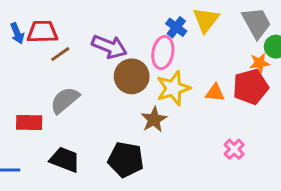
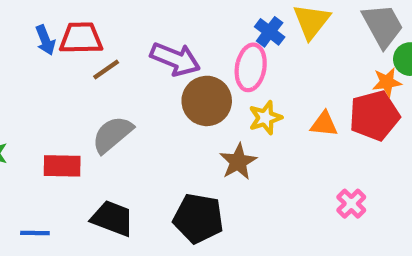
yellow star: (173, 88) -> (265, 118), size x0.7

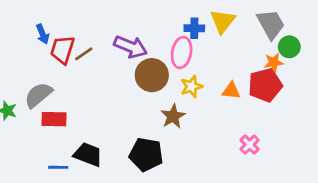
blue cross: (270, 32) -> (194, 28), turned -36
red trapezoid: (81, 38) -> (62, 50), moved, turned -72
gray semicircle: (112, 134) -> (38, 95), moved
blue line: (35, 233) -> (58, 167), moved

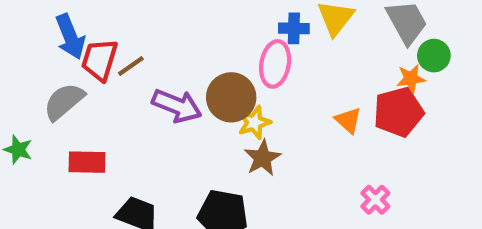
blue arrow: (43, 34) -> (70, 37), size x1.5
purple arrow: (131, 47) -> (177, 106), moved
yellow star: (191, 86) -> (254, 122), moved
orange triangle: (231, 91) -> (348, 120), turned 36
gray semicircle: (38, 95) -> (64, 102), moved

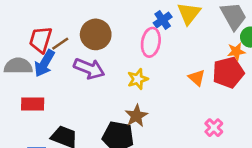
blue cross: (294, 28) -> (163, 20), turned -36
blue arrow: (70, 37) -> (44, 63), moved, turned 52
brown circle: (231, 97) -> (96, 34), moved
gray semicircle: (64, 102) -> (18, 66), turned 40
brown star: (263, 158) -> (136, 116), moved

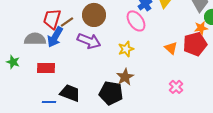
pink ellipse: (151, 42) -> (136, 21), turned -45
pink cross: (214, 128) -> (176, 87), moved

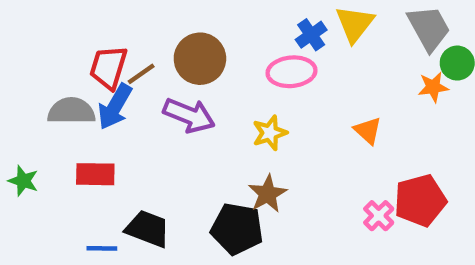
pink ellipse: (136, 21) -> (292, 72), turned -60
red pentagon: (195, 44) -> (420, 200), moved
green star: (13, 62) -> (23, 181), moved

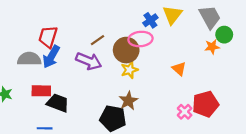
brown circle: (200, 59) -> (126, 50), moved
brown line: (141, 74) -> (98, 40), moved
black trapezoid: (148, 229) -> (58, 103), moved

